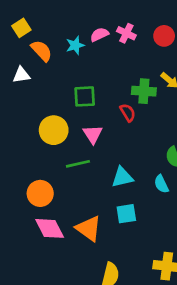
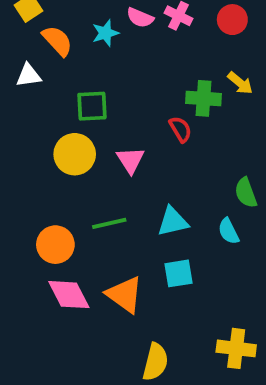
pink semicircle: (99, 35) -> (140, 18), turned -132
green square: (85, 96) -> (92, 106), moved
green line: (78, 164) -> (109, 223), moved

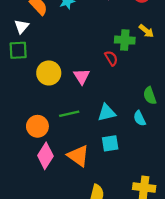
white triangle: (28, 75) -> (22, 26), turned -42
green square: (92, 106) -> (18, 50), moved
pink diamond: (69, 295) -> (45, 156), turned 60

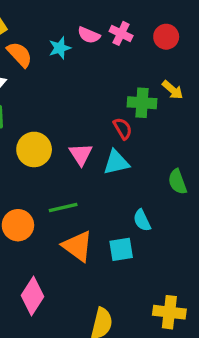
cyan triangle: (107, 113) -> (116, 162), moved
cyan semicircle: (140, 118) -> (142, 220), moved
pink diamond: (45, 156) -> (32, 296), moved
orange triangle: (78, 156) -> (78, 246), moved

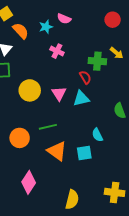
pink cross: (121, 33) -> (57, 51), moved

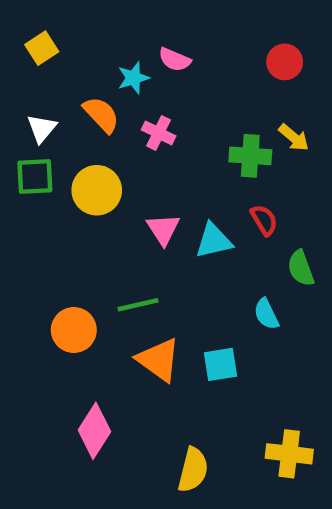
orange semicircle: (21, 31) -> (101, 115), moved
red semicircle: (85, 77) -> (264, 220), moved
yellow circle: (30, 90) -> (97, 190), moved
cyan semicircle: (97, 135) -> (266, 314), moved

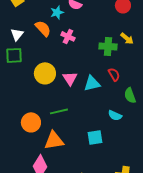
yellow circle: (97, 190) -> (45, 73), moved
cyan semicircle: (266, 314) -> (115, 115), turned -40
orange triangle: (159, 360) -> (54, 140), moved, turned -45

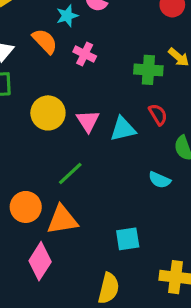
green line: (59, 111) -> (70, 174), turned -30
orange circle: (31, 122) -> (26, 207), moved
cyan square: (95, 137) -> (128, 239), moved

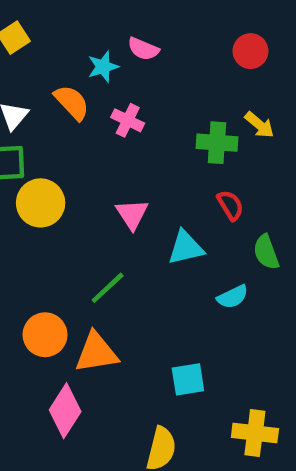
yellow circle: (48, 113) -> (41, 203), moved
cyan triangle: (123, 129) -> (186, 248), moved
cyan semicircle: (160, 180) -> (233, 297), turned -50

